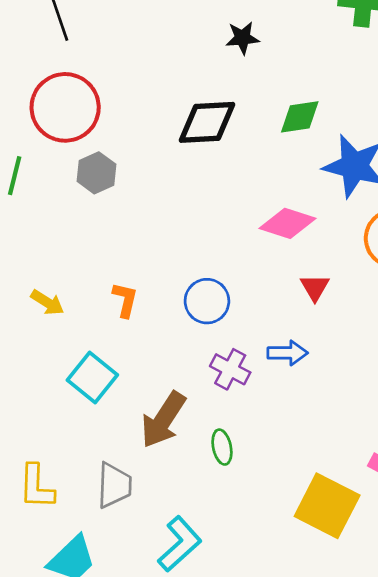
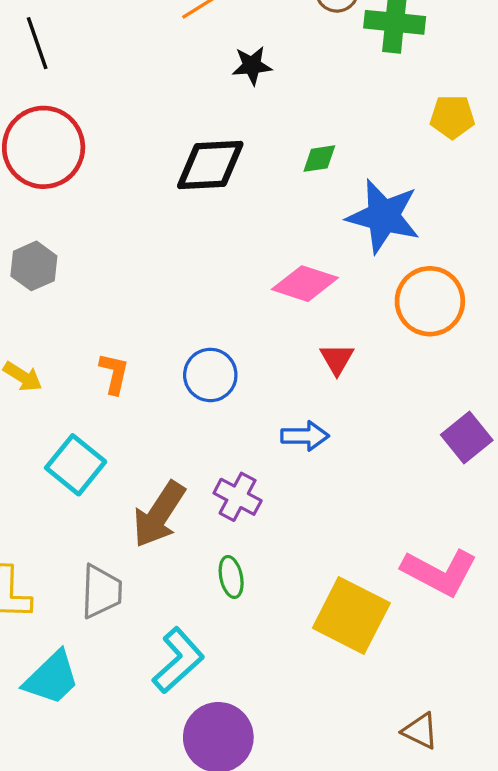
green diamond: (300, 117) -> (319, 159), size x0.7
gray hexagon: (96, 173) -> (34, 266), moved
purple cross: (230, 369) -> (238, 497), moved
green ellipse: (222, 447) -> (231, 577), moved

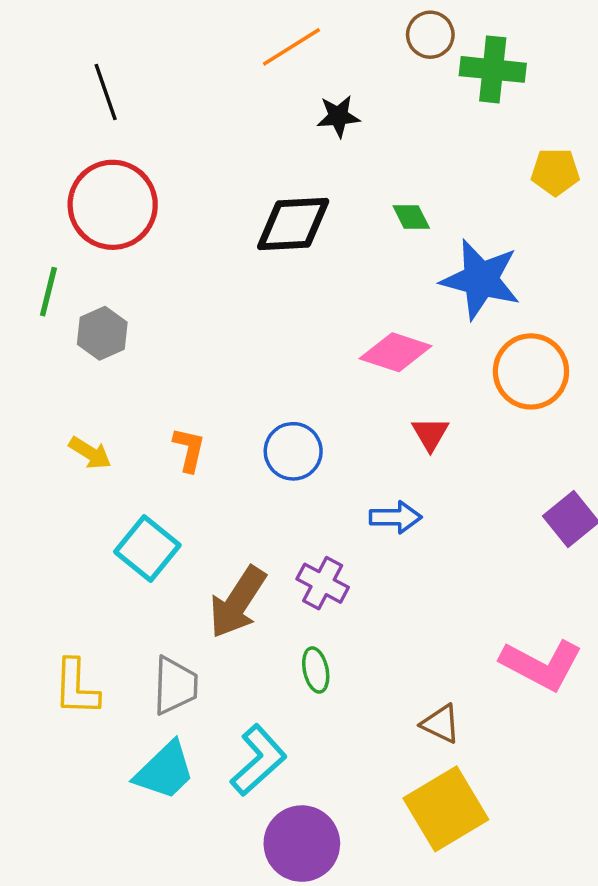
green diamond: (319, 159) -> (411, 217), turned 72
yellow square: (351, 615) -> (446, 809), moved, turned 32
cyan trapezoid: (52, 678) -> (165, 771), moved
brown triangle: (420, 731) -> (441, 724), moved

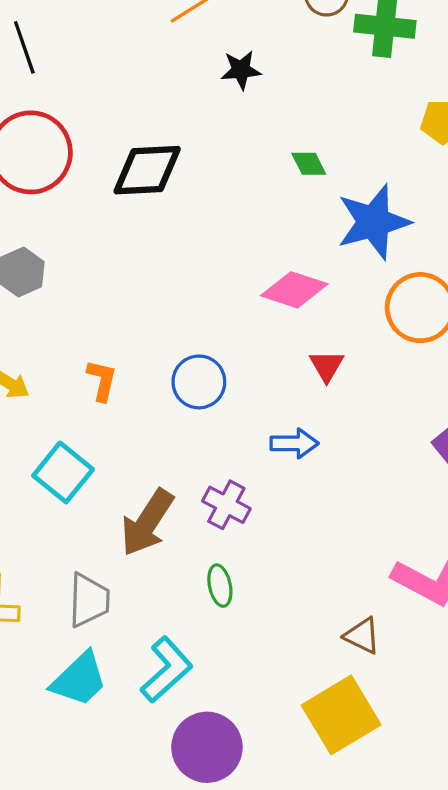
black diamond: (293, 224) -> (147, 170), moved
blue star: (481, 279) -> (373, 222), turned -30
brown triangle: (441, 724) -> (362, 636), moved

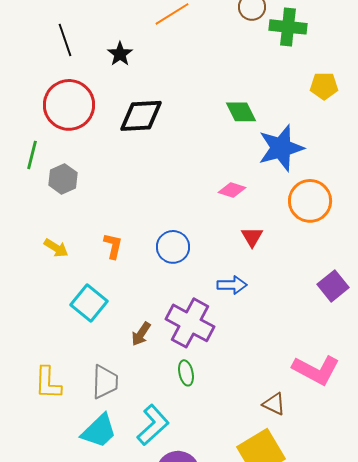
black star: (241, 70) -> (120, 54), moved, turned -30
green diamond: (309, 164) -> (241, 112), size x1.4
pink diamond: (294, 290) -> (232, 190), size x0.7
purple cross: (226, 505) -> (190, 323), size x1.6
brown arrow: (147, 523) -> (141, 334), size x0.6

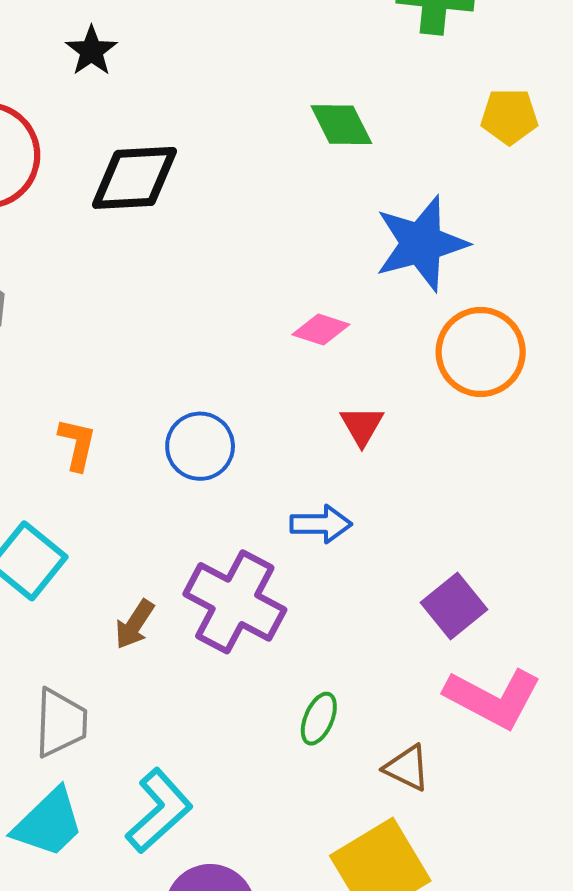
green diamond: (241, 112) -> (341, 125), moved
purple square: (333, 286) -> (454, 606), moved
green ellipse: (186, 373) -> (319, 719), moved, turned 35

